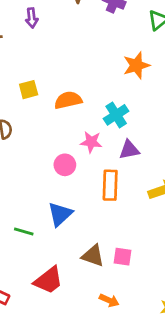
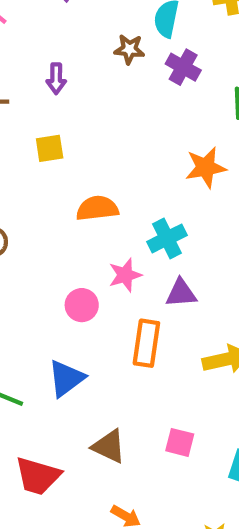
yellow square: (29, 90) -> (50, 148), moved
pink star: (91, 142) -> (125, 275), turned -30
pink square: (122, 257) -> (180, 442), moved
red trapezoid: (48, 280) -> (38, 476), turned 48

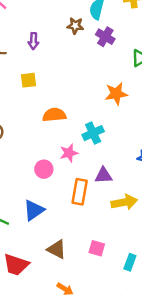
purple triangle: (181, 293) -> (103, 175), moved

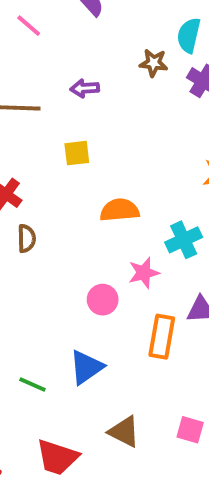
purple arrow: (33, 41) -> (85, 88), turned 84

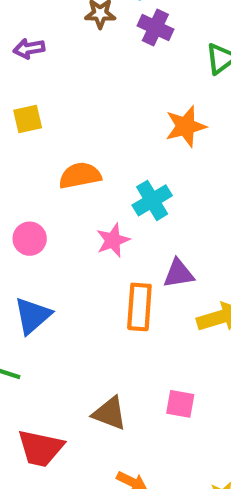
pink circle: (103, 300) -> (30, 239), moved
blue triangle: (86, 367) -> (32, 316), moved

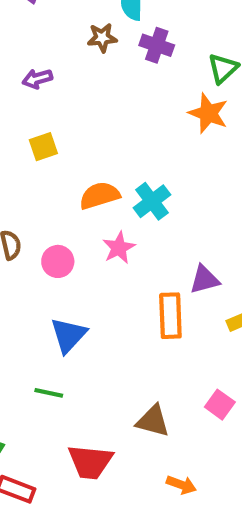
orange star: (186, 126) -> (208, 113), moved, turned -30
cyan cross: (152, 200) -> (152, 201), moved
pink star: (113, 240) -> (119, 248), moved
pink square: (180, 404) -> (220, 405), turned 32

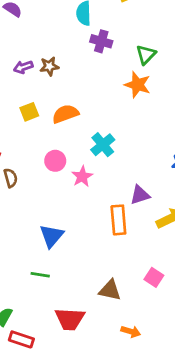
brown star: (102, 38) -> (49, 66), moved
orange semicircle: (100, 196) -> (65, 114), moved
pink circle: (58, 261) -> (55, 161), moved

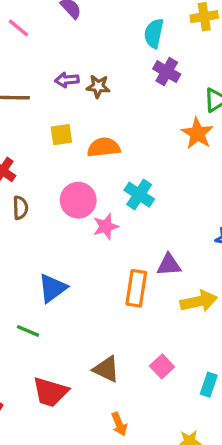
cyan cross: (103, 145) -> (139, 195), turned -30
pink circle: (55, 161) -> (78, 200), size x1.4
orange arrow: (131, 332) -> (119, 424), turned 36

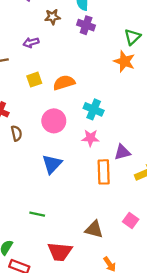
purple cross: (167, 72) -> (86, 25), moved
brown star: (98, 86) -> (52, 17), moved
pink star: (106, 226) -> (90, 138), moved, turned 30
blue triangle: (52, 288) -> (52, 164), moved

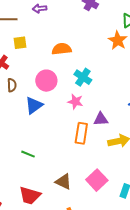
yellow square: (34, 80) -> (20, 43), moved
blue triangle: (52, 164) -> (34, 105), moved
green line: (37, 214) -> (28, 154), moved
pink square: (131, 220) -> (97, 180), size x1.5

